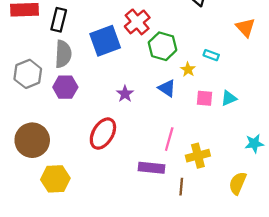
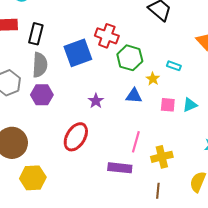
red cross: (137, 22) -> (107, 36), turned -30
blue triangle: (167, 88) -> (134, 96), turned -30
brown line: (181, 187) -> (158, 191), moved

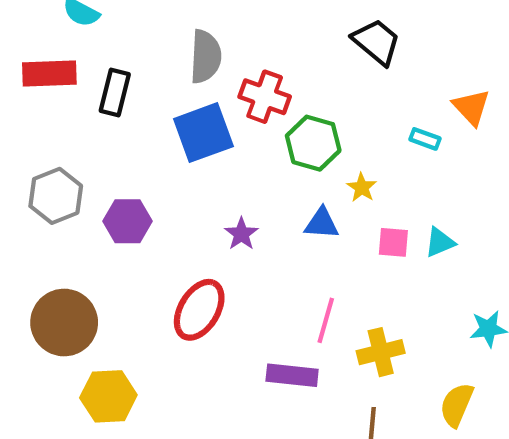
gray semicircle: (40, 65) -> (206, 57), moved
cyan rectangle: (174, 66) -> (425, 139), moved

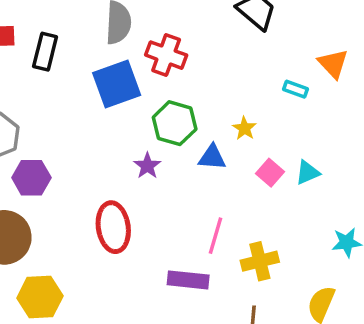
green hexagon: (313, 143) -> (175, 123), moved
purple hexagon: (127, 221) -> (31, 178), moved
pink square: (393, 242) -> (270, 173), turned 36
red ellipse: (199, 310) -> (113, 227), turned -39

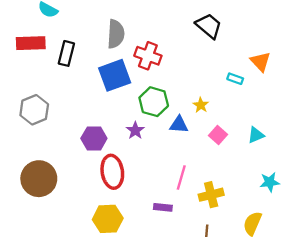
cyan triangle: (307, 173) -> (256, 135), moved
purple hexagon: (31, 178) -> (94, 138), moved
purple rectangle: (188, 280) -> (163, 207), size x0.7
yellow hexagon: (40, 297) -> (108, 219), moved

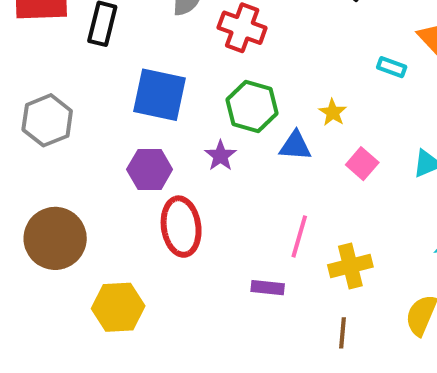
blue square: (115, 75) -> (159, 95), moved, turned 32
yellow hexagon: (108, 219) -> (118, 307), moved

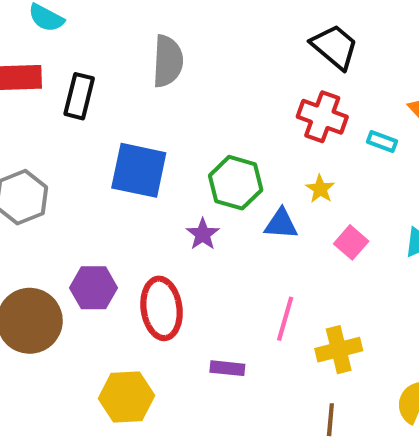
red cross: (242, 28) -> (322, 117), moved
purple hexagon: (150, 169) -> (94, 288), moved
purple rectangle: (268, 288) -> (227, 368), moved
yellow hexagon: (118, 307) -> (126, 397), moved

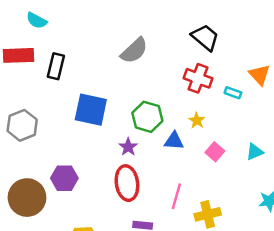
gray semicircle: (168, 61) -> (134, 51), moved, turned 44
red ellipse: (162, 308) -> (127, 183), moved

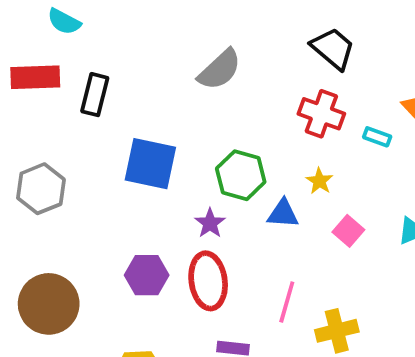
purple hexagon: (64, 178) -> (147, 275), moved

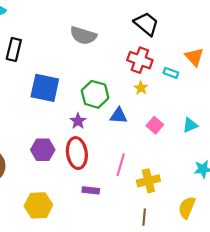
gray semicircle: (220, 70) -> (83, 36), turned 60
yellow star: (319, 181) -> (141, 88), moved

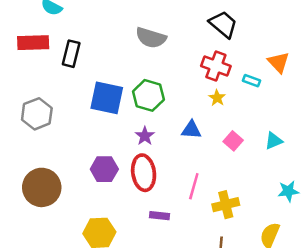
green hexagon: (95, 94) -> (148, 95), moved

